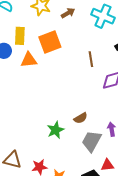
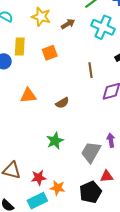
orange square: (50, 42) -> (50, 53), size x0.7
orange triangle: (29, 60) -> (28, 96), moved
brown semicircle: (81, 118) -> (62, 103), moved

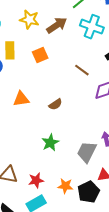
brown arrow: (68, 24) -> (57, 25), size x1.5
brown line: (91, 70) -> (82, 70), turned -42
orange star: (58, 188) -> (65, 186), moved

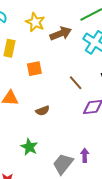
orange square: (40, 55) -> (34, 69), moved
green star: (50, 143) -> (29, 147), turned -30

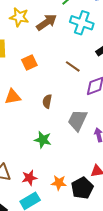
brown semicircle: (43, 111) -> (47, 101), turned 136
gray trapezoid: (63, 164) -> (78, 120), moved

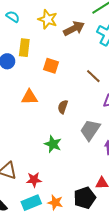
orange square: (29, 62) -> (51, 66), turned 35
orange star: (59, 183) -> (55, 202), moved

